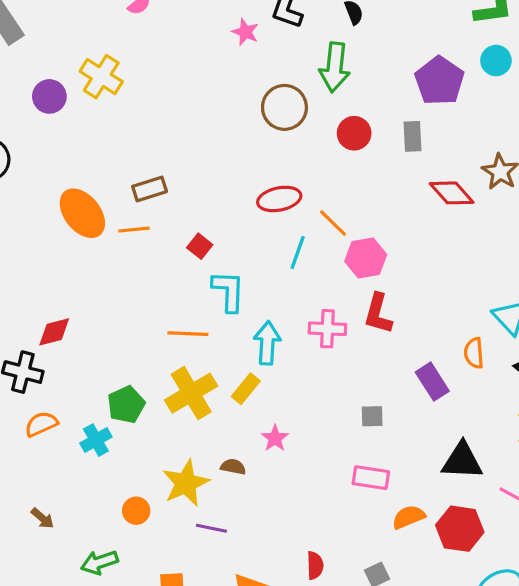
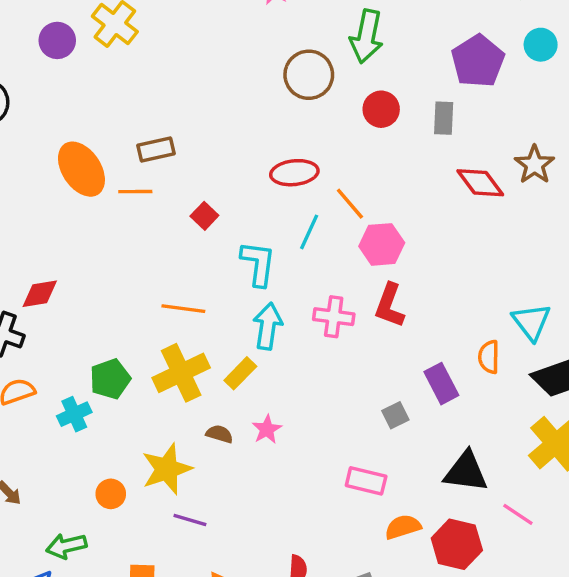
cyan L-shape: (228, 291) -> (258, 264), moved
gray square: (372, 416) -> (395, 415), moved, turned -30
brown semicircle: (233, 467) -> (219, 434), moved

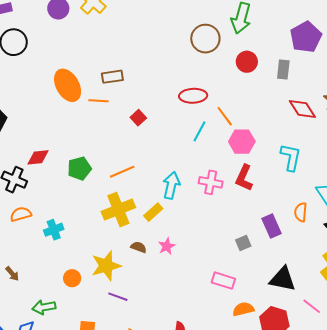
cyan L-shape: (258, 264) -> (291, 157), moved
orange line: (183, 309) -> (122, 172), turned -35
green pentagon: (110, 379) -> (79, 168), moved

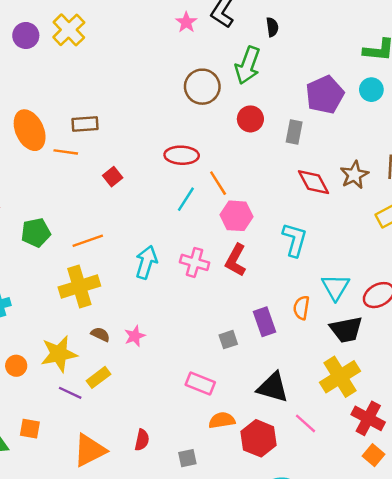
yellow rectangle: (153, 212) -> (99, 377), moved

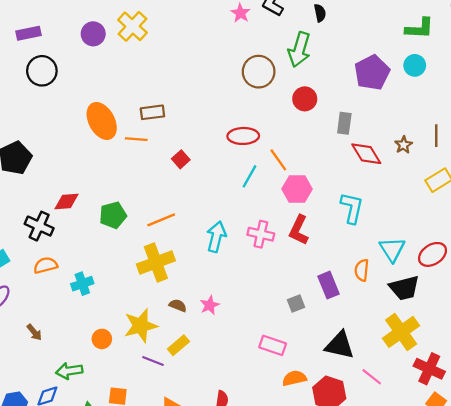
gray rectangle: (294, 132) -> (344, 123), moved
brown star: (354, 175) -> (404, 145), size x0.7

